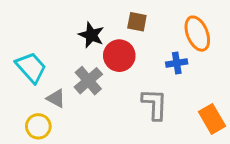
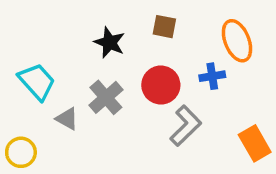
red circle: (119, 56) -> (161, 85), moved
gray L-shape: (155, 104) -> (186, 126), turned 44
yellow circle: (38, 126) -> (21, 152), moved

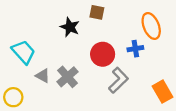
brown square: (164, 27) -> (97, 12), moved
gray cross: (106, 97) -> (68, 77), moved

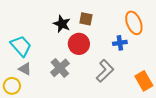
brown square: (97, 12) -> (86, 19), moved
red circle: (103, 54) -> (79, 44), moved
gray triangle: (43, 76) -> (25, 69), moved

